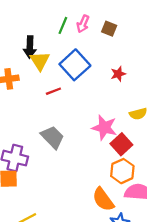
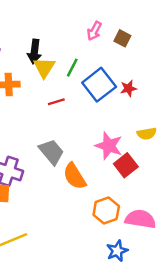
green line: (63, 25) -> (72, 68), moved
blue square: (75, 65) -> (99, 85), moved
orange hexagon: (122, 171) -> (106, 210), moved
orange semicircle: (103, 199) -> (75, 176), moved

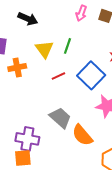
black arrow: (34, 52) -> (28, 19), moved, turned -66
blue square: (99, 85) -> (91, 75), moved

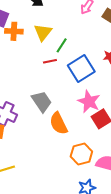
green line: (68, 46) -> (62, 45), moved
orange cross: (17, 67) -> (14, 31), moved

